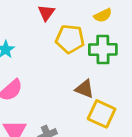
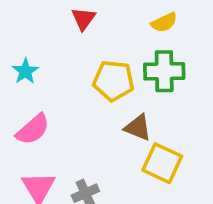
yellow pentagon: (70, 39) -> (114, 81), moved

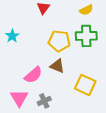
brown triangle: (138, 128) -> (57, 66), moved
pink semicircle: (33, 129) -> (33, 75), moved

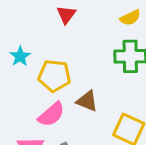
yellow pentagon: (59, 41) -> (54, 76), moved

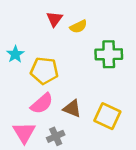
yellow semicircle: (130, 18) -> (78, 27), moved
brown triangle: (87, 101) -> (72, 109), moved

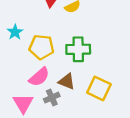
green cross: (109, 54) -> (78, 49), moved
gray cross: (56, 136) -> (52, 98), moved

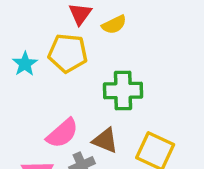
yellow pentagon: (41, 47) -> (68, 53), moved

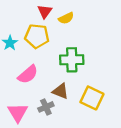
pink semicircle: (62, 133) -> (28, 74), moved

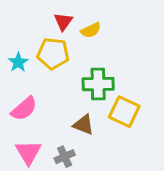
pink semicircle: (28, 74) -> (24, 109), moved
yellow square: (92, 98) -> (124, 112), moved
gray cross: (46, 107) -> (65, 157), moved

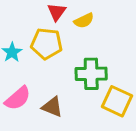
brown triangle: (84, 125) -> (52, 107), moved

